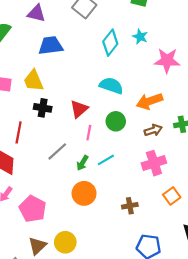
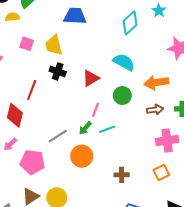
cyan star: (140, 37) -> (159, 11), moved
pink line: (89, 133) -> (95, 110), moved
gray line: (57, 151) -> (58, 136), moved
pink cross: (154, 163) -> (167, 140), moved
pink pentagon: (33, 209) -> (32, 162), turned -30

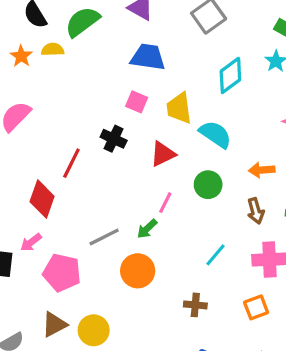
pink square: (27, 44) -> (137, 102), moved
yellow trapezoid: (54, 45) -> (179, 108), moved
orange arrow: (156, 83) -> (262, 170), size x0.7
brown arrow: (155, 110) -> (256, 211), turned 77
cyan line: (107, 129) -> (215, 255), moved, turned -35

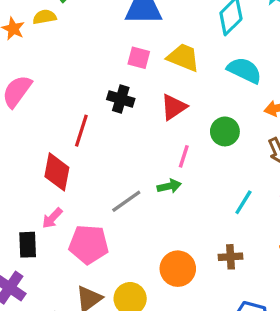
yellow trapezoid: (179, 108) -> (183, 57), turned 128
cyan semicircle: (215, 134) -> (244, 70), moved
green arrow: (147, 229) -> (169, 186), turned -140
orange circle: (138, 271) -> (178, 269), moved

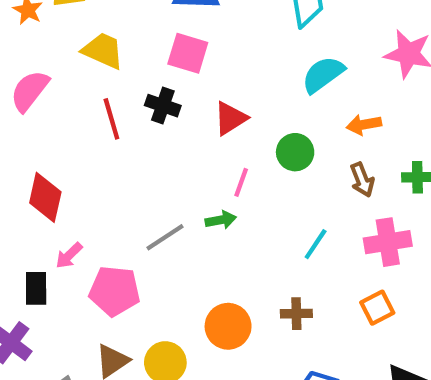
yellow trapezoid: (183, 57) -> (103, 51), moved
pink square: (139, 58) -> (188, 53), size x1.4
cyan semicircle: (244, 70) -> (323, 74), turned -64
red line: (81, 131) -> (111, 119), moved, turned -36
red diamond: (57, 172) -> (45, 197), moved

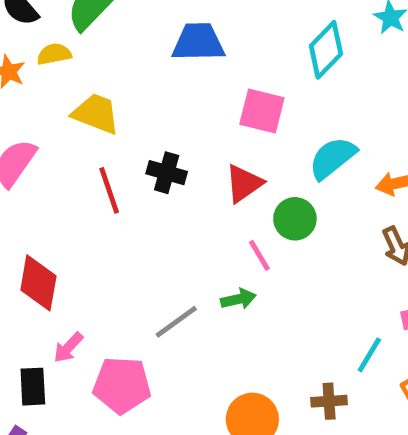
pink square: (188, 53) -> (262, 111), moved
cyan semicircle: (323, 74) -> (332, 158), moved
green circle: (295, 152) -> (295, 219), moved
pink line: (241, 182) -> (259, 255), turned -48
cyan line: (316, 244) -> (369, 355), moved

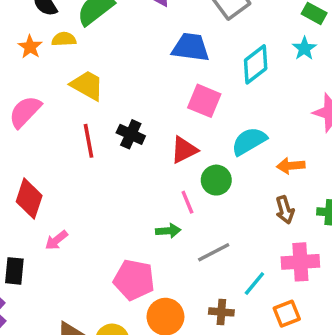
blue trapezoid: (198, 42) -> (191, 47), moved
gray line: (176, 322) -> (214, 252), moved
pink arrow: (68, 347) -> (56, 240), moved
pink pentagon: (122, 385) -> (134, 280), moved

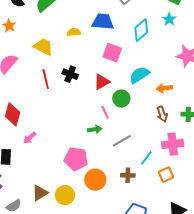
yellow semicircle: (64, 39) -> (74, 32), moved

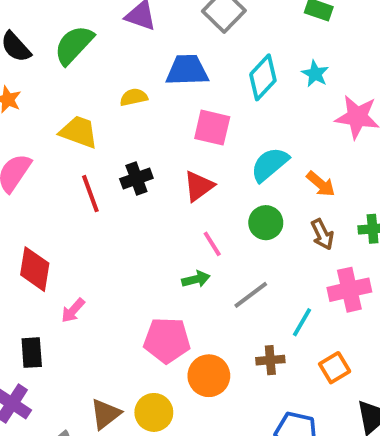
cyan star: (169, 19) -> (315, 74), moved
black cross: (70, 74) -> (136, 178), turned -35
orange arrow: (164, 88) -> (321, 184), turned -126
green circle: (121, 99) -> (266, 223), moved
orange square: (166, 175) -> (335, 368), moved

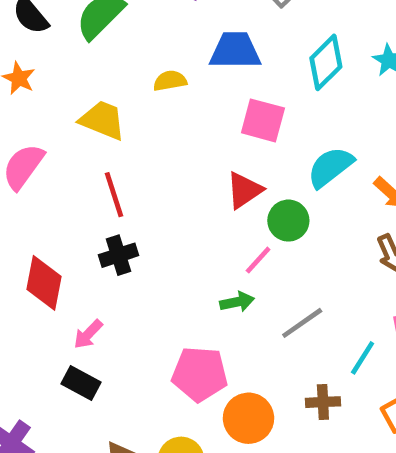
black cross: (136, 178) -> (119, 255), moved
green circle: (266, 223) -> (288, 221), moved
pink line: (212, 244) -> (258, 260), turned 72
black rectangle: (32, 353) -> (81, 383), moved, turned -60

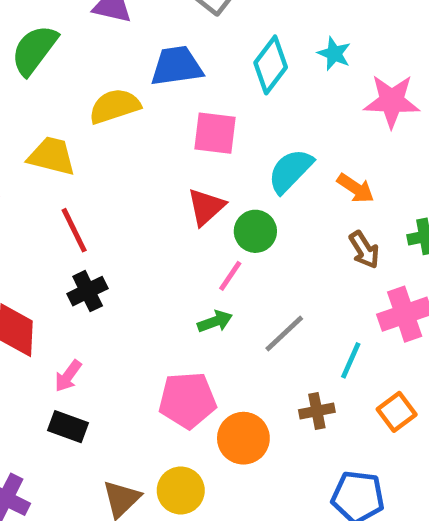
yellow semicircle: (170, 81) -> (115, 106), size x1.5

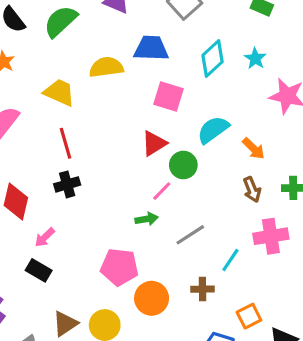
orange square: (397, 412) -> (249, 316), moved

